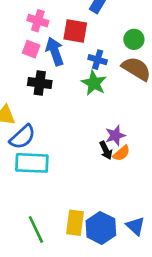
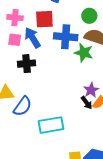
blue cross: (98, 60) -> (66, 37), size x1.6
green star: (94, 83) -> (84, 53), moved
cyan rectangle: (32, 163) -> (51, 125), moved

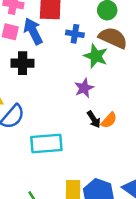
blue cross: (66, 37) -> (75, 34), size x0.6
purple star: (91, 90) -> (84, 88), moved

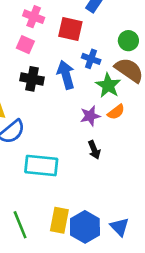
blue arrow: (33, 31) -> (66, 75), moved
orange semicircle: (109, 120) -> (116, 112), moved

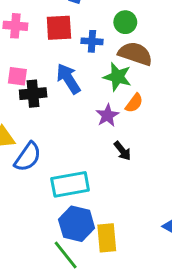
pink square: (25, 45) -> (17, 76), moved
blue cross: (91, 59) -> (92, 41), moved
blue hexagon: (85, 227) -> (77, 224), moved

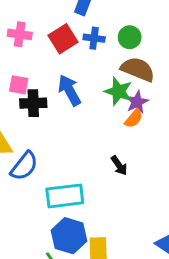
red square: (59, 28) -> (63, 39), turned -32
blue cross: (92, 41) -> (94, 38), moved
purple star: (107, 115) -> (137, 102), moved

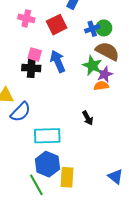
blue cross: (94, 38) -> (92, 29), moved, turned -32
pink square: (19, 85) -> (35, 54), moved
orange semicircle: (134, 119) -> (101, 86), turned -144

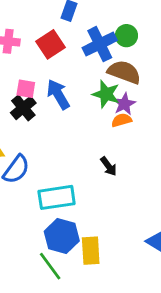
green circle: (104, 28) -> (126, 36), moved
blue cross: (92, 29) -> (100, 44), size x1.6
black cross: (31, 68) -> (23, 108), turned -36

